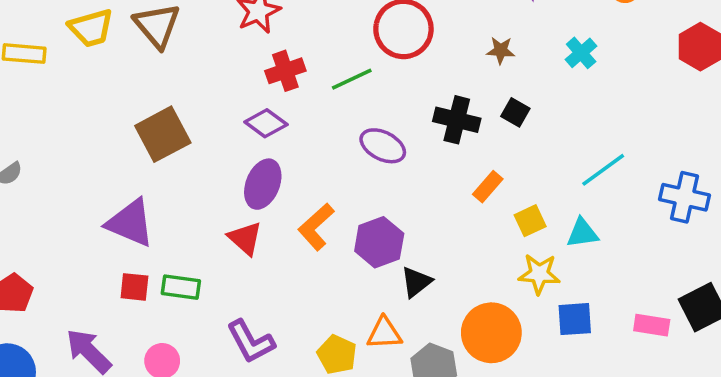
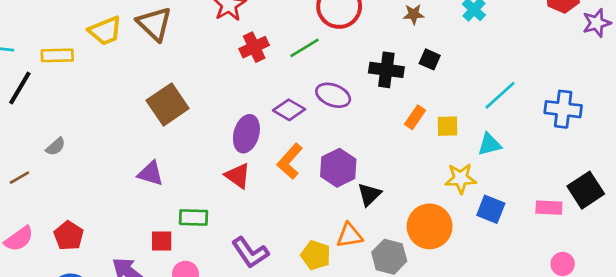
purple diamond: (266, 123) -> (289, 110), moved
yellow square: (530, 221) -> (448, 126), moved, turned 30
purple triangle: (130, 223) -> (150, 173), size x0.7
red square: (134, 287) -> (162, 241), moved
blue square: (575, 319) -> (491, 209), turned 32

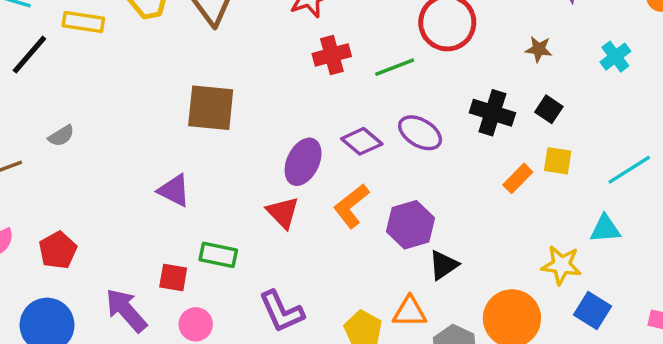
brown square: (168, 104) -> (211, 108), turned 30
yellow square: (448, 126) -> (558, 161), moved

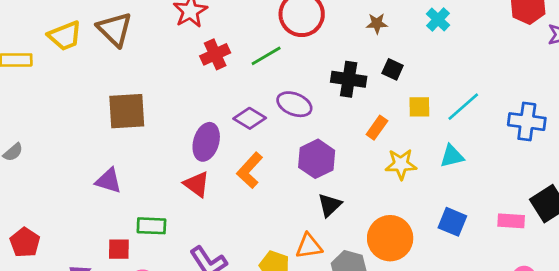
yellow square: (558, 161) -> (419, 107), moved
purple hexagon: (411, 225) -> (317, 159), moved
yellow star: (561, 265) -> (401, 164), moved

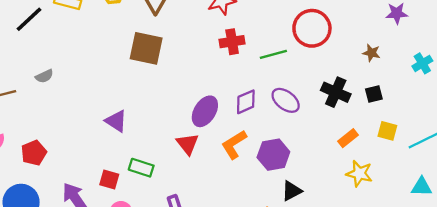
black square: (393, 69) -> (374, 94), turned 36
brown square: (127, 111) -> (146, 48), moved
purple diamond: (250, 118) -> (246, 102), turned -70
cyan triangle: (452, 156) -> (422, 187), moved
purple hexagon: (317, 159) -> (273, 155), moved

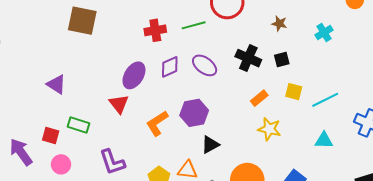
red cross: (232, 42) -> (155, 30), moved
orange L-shape: (234, 144) -> (157, 123), moved

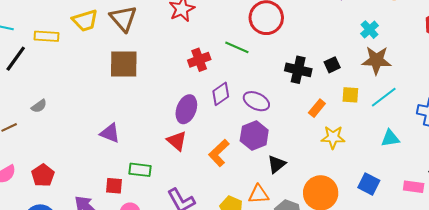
brown star: (279, 23) -> (376, 60), moved, size x1.8
green line: (194, 25) -> (237, 47), turned 50
purple ellipse: (205, 65) -> (256, 101), moved

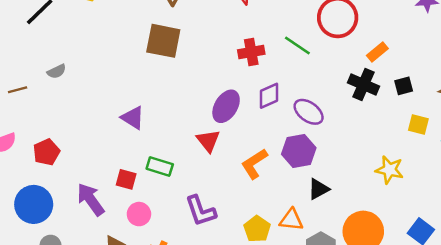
orange rectangle: (317, 108) -> (377, 52), moved

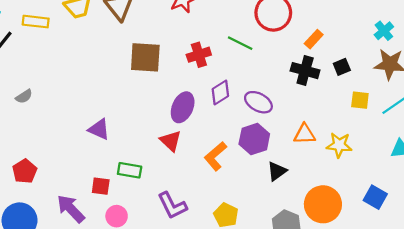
brown square: (163, 41) -> (145, 57), moved
orange triangle: (291, 220) -> (304, 134), moved

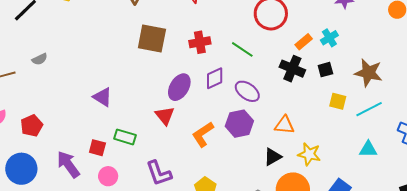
cyan cross: (384, 31) -> (329, 38), moved
green line: (240, 43) -> (242, 49), moved
yellow star: (339, 145) -> (309, 154), moved
black triangle: (277, 171) -> (273, 157), moved

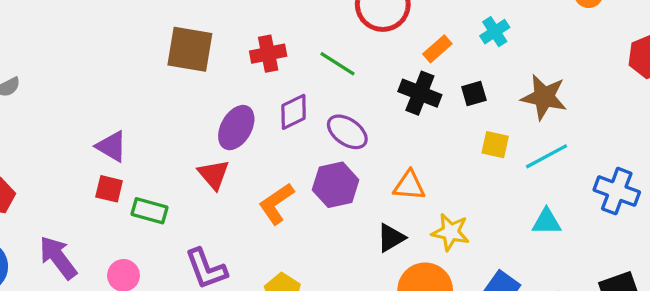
cyan cross: (329, 38) -> (495, 32), moved
red square: (97, 148) -> (109, 189), moved

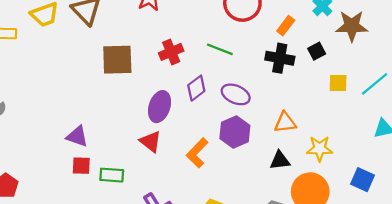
brown star: (544, 97) -> (352, 26), moved
black triangle: (391, 238) -> (280, 161), turned 35

